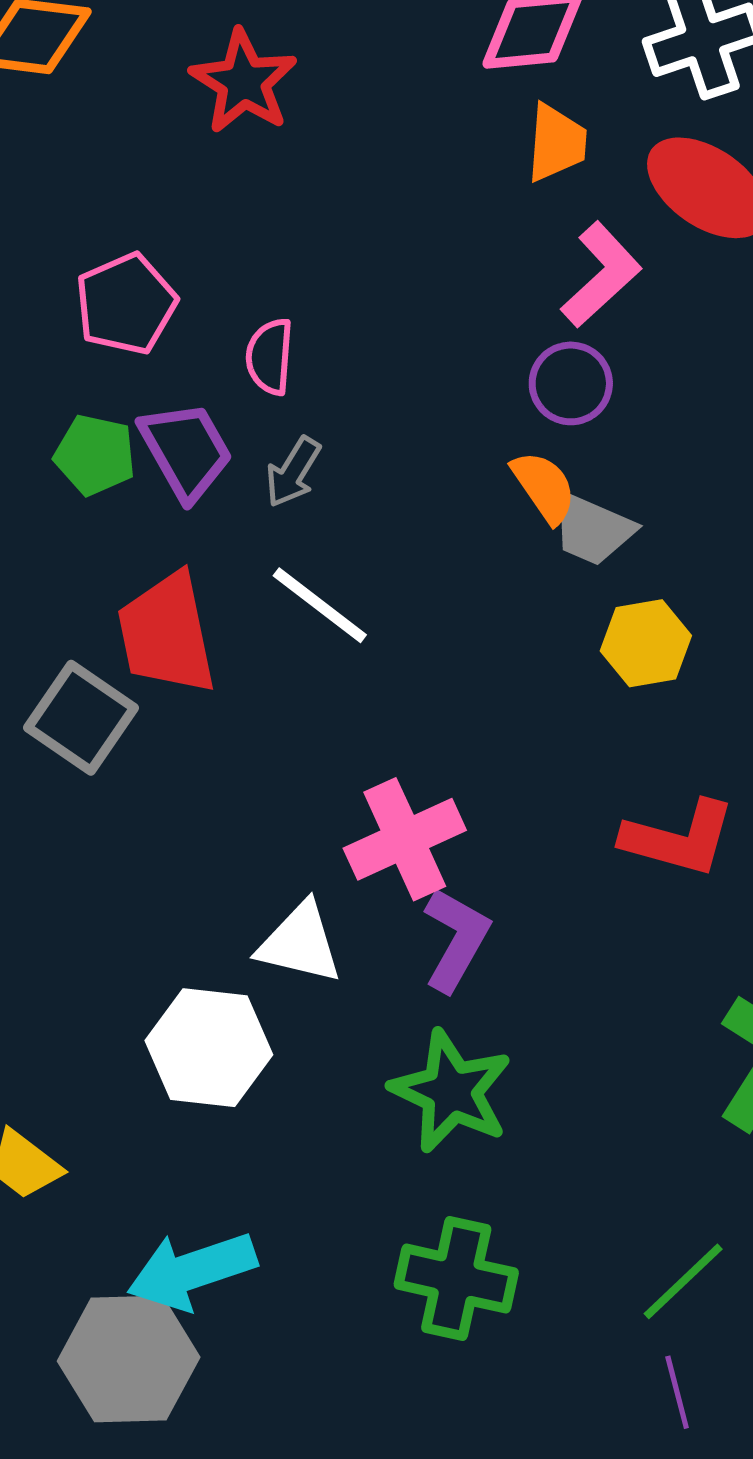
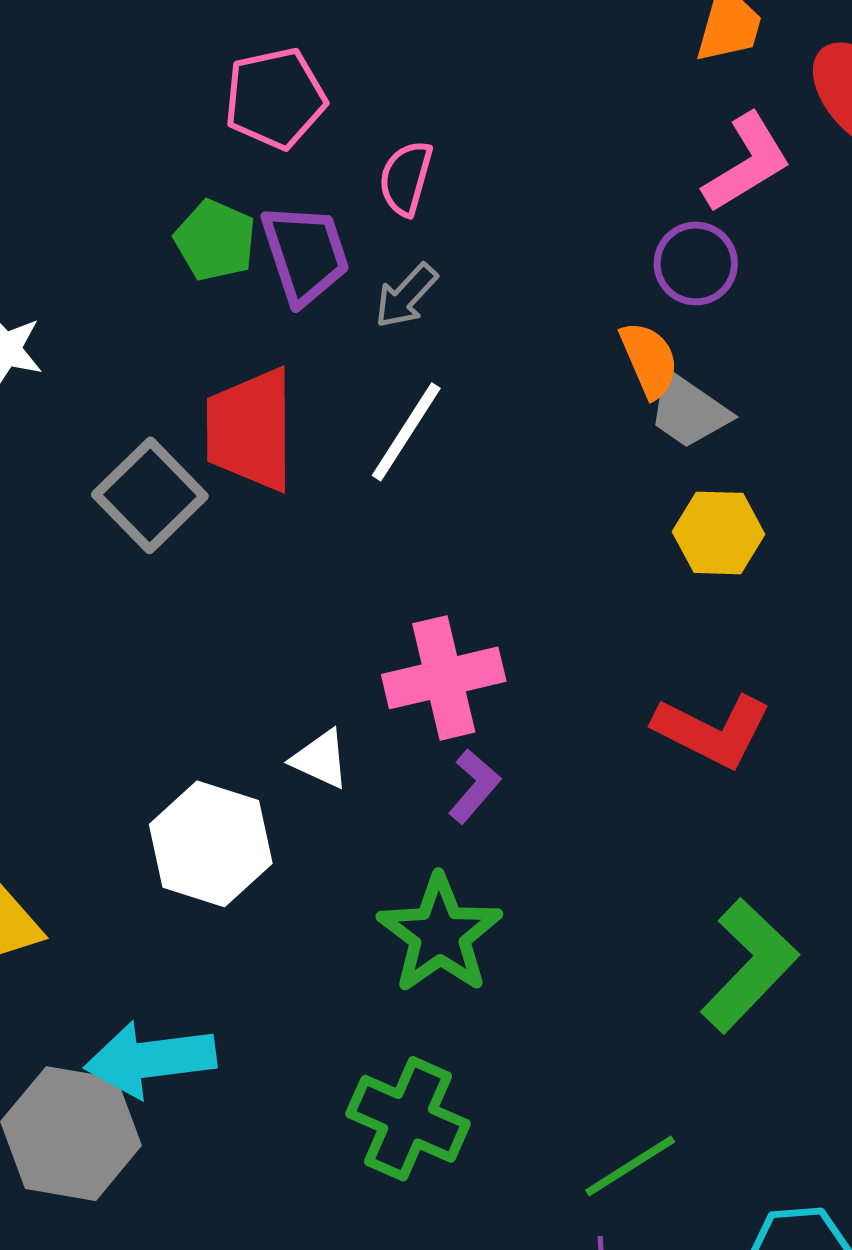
white line: (320, 605) -> (406, 432), turned 74
purple L-shape: (456, 939) -> (474, 786), size x0.7
white triangle: (300, 943) -> (320, 759), size x0.7

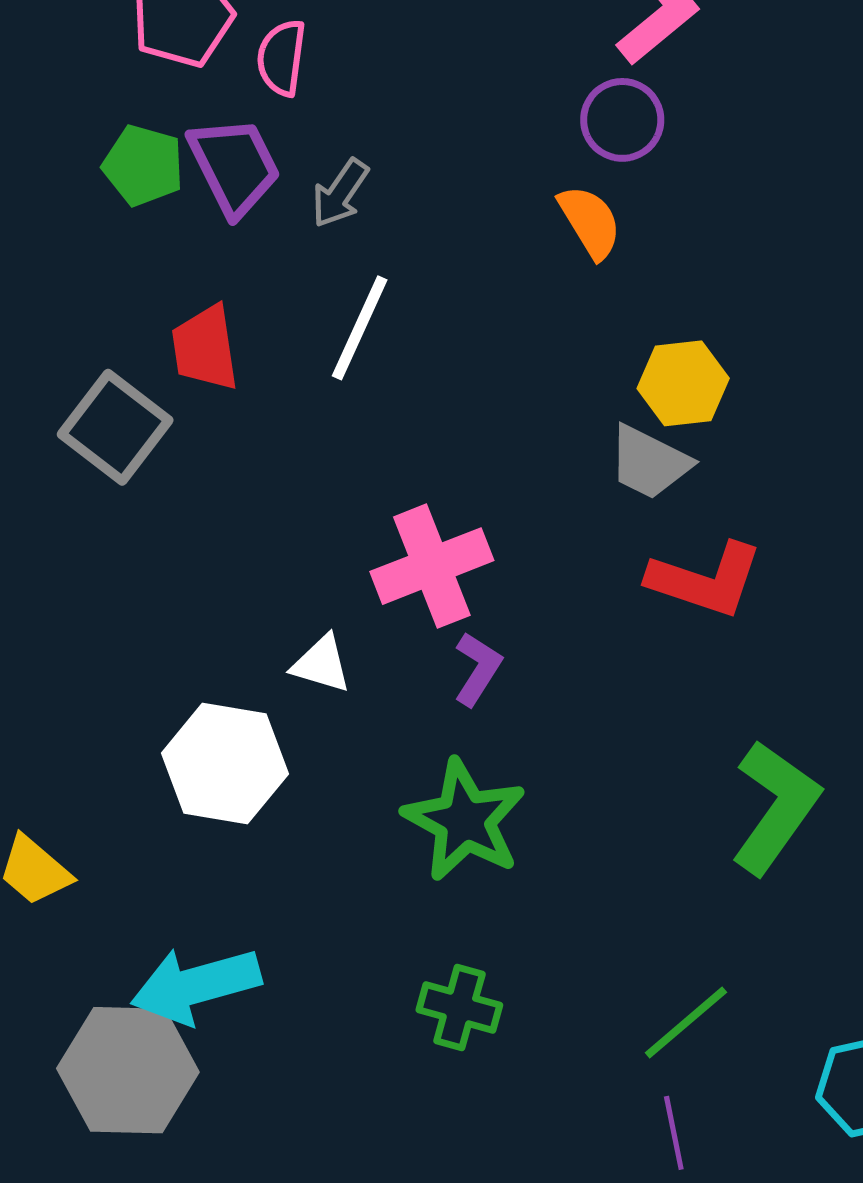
pink semicircle: (406, 178) -> (282, 58), moved
gray trapezoid: (689, 411) -> (649, 462), moved
red trapezoid: (250, 430) -> (205, 348), size x0.7
green cross: (408, 1119) -> (459, 1007), size x0.7

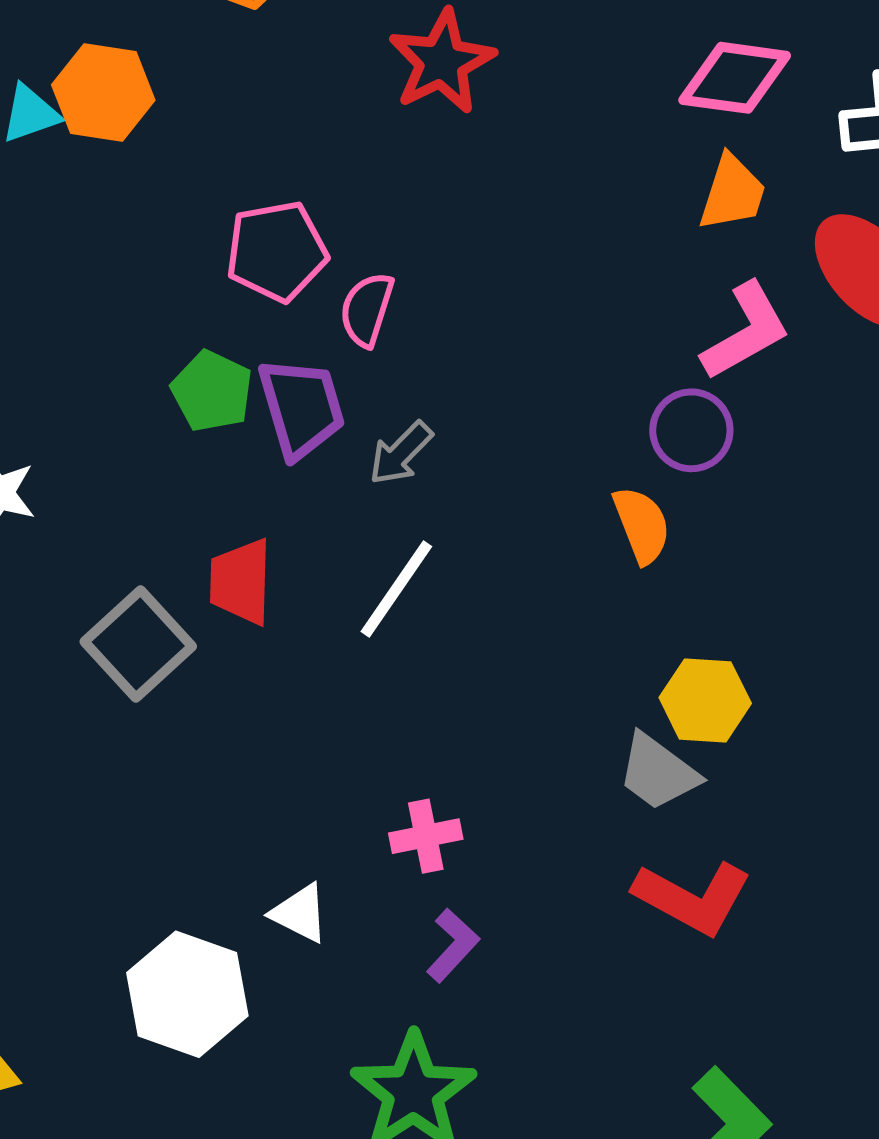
pink cross: (432, 566) -> (426, 836), size x0.6

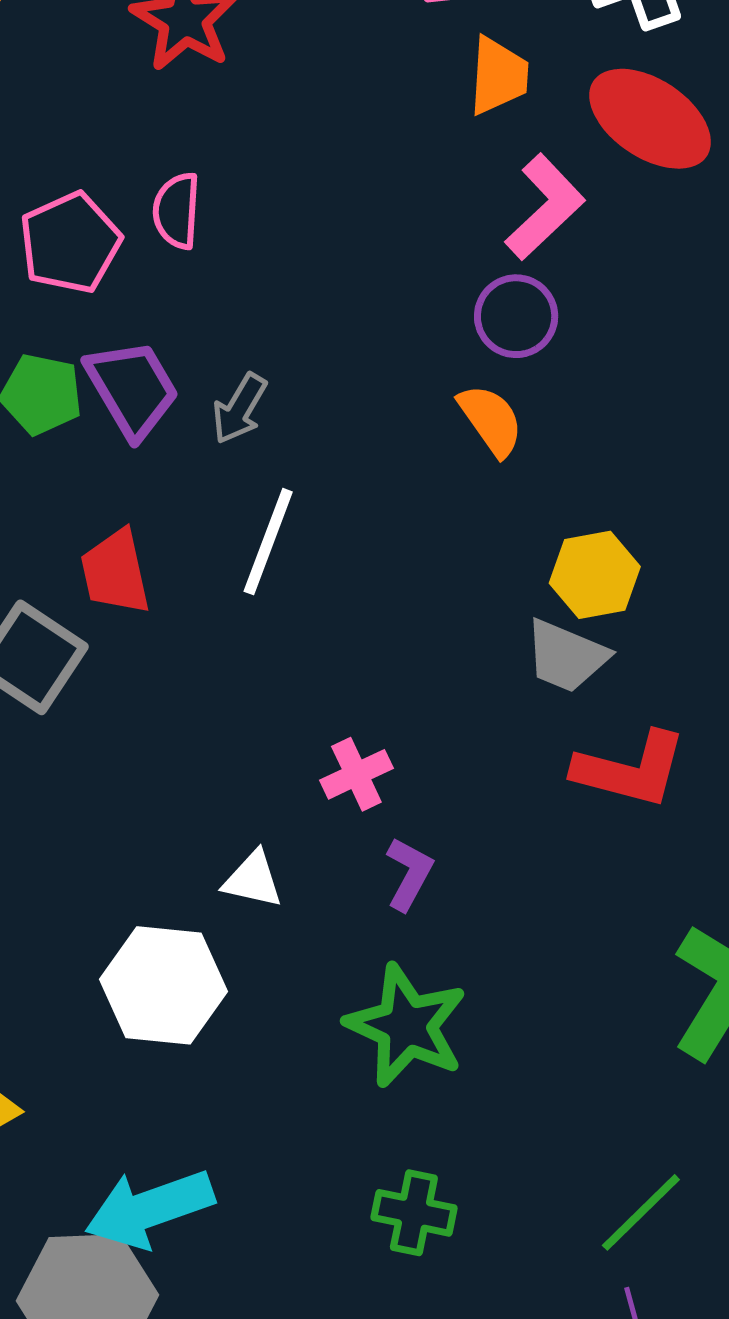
pink semicircle: (367, 309) -> (177, 211), moved

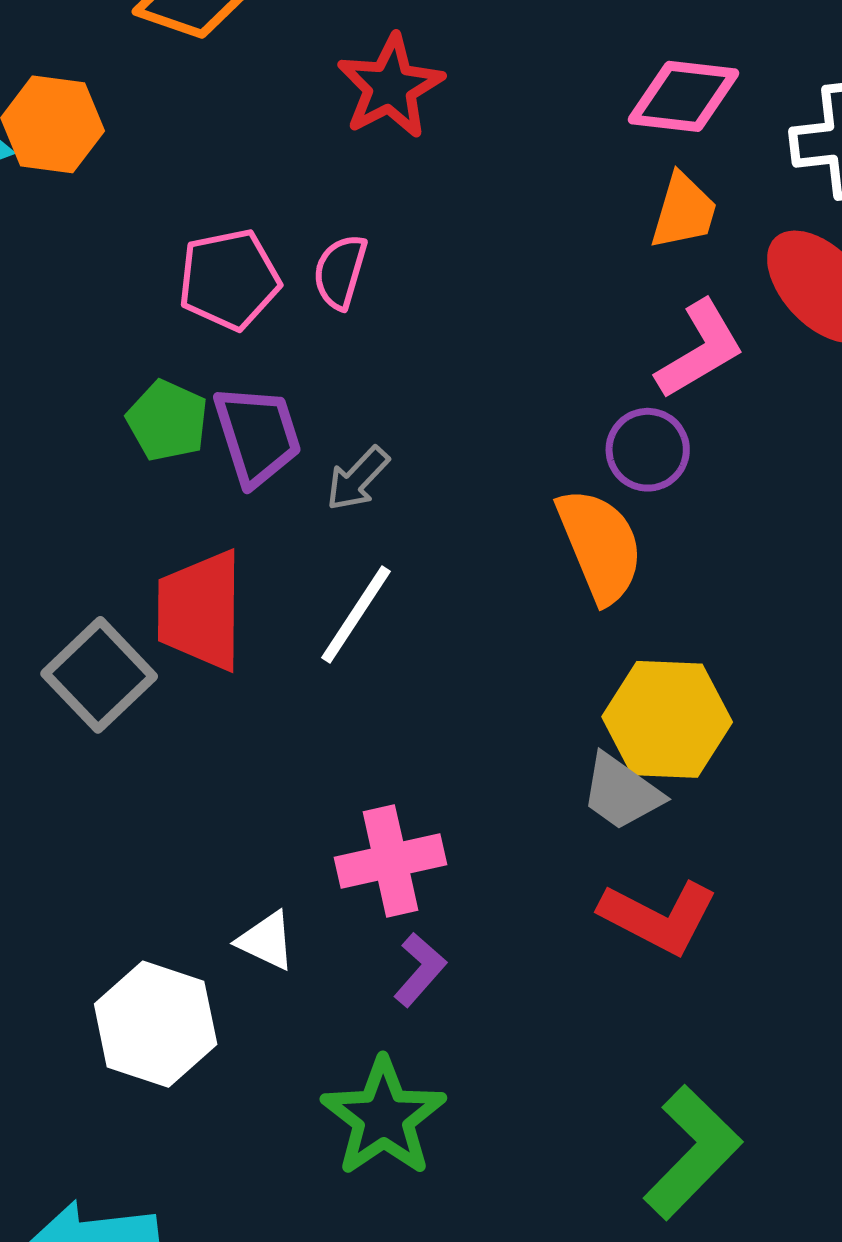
orange semicircle: (491, 420) -> (600, 545), size x1.5
red trapezoid: (115, 572) -> (200, 610), size x1.4
yellow hexagon: (595, 575) -> (667, 719), size x1.4
pink cross: (356, 774) -> (391, 861), size x1.5

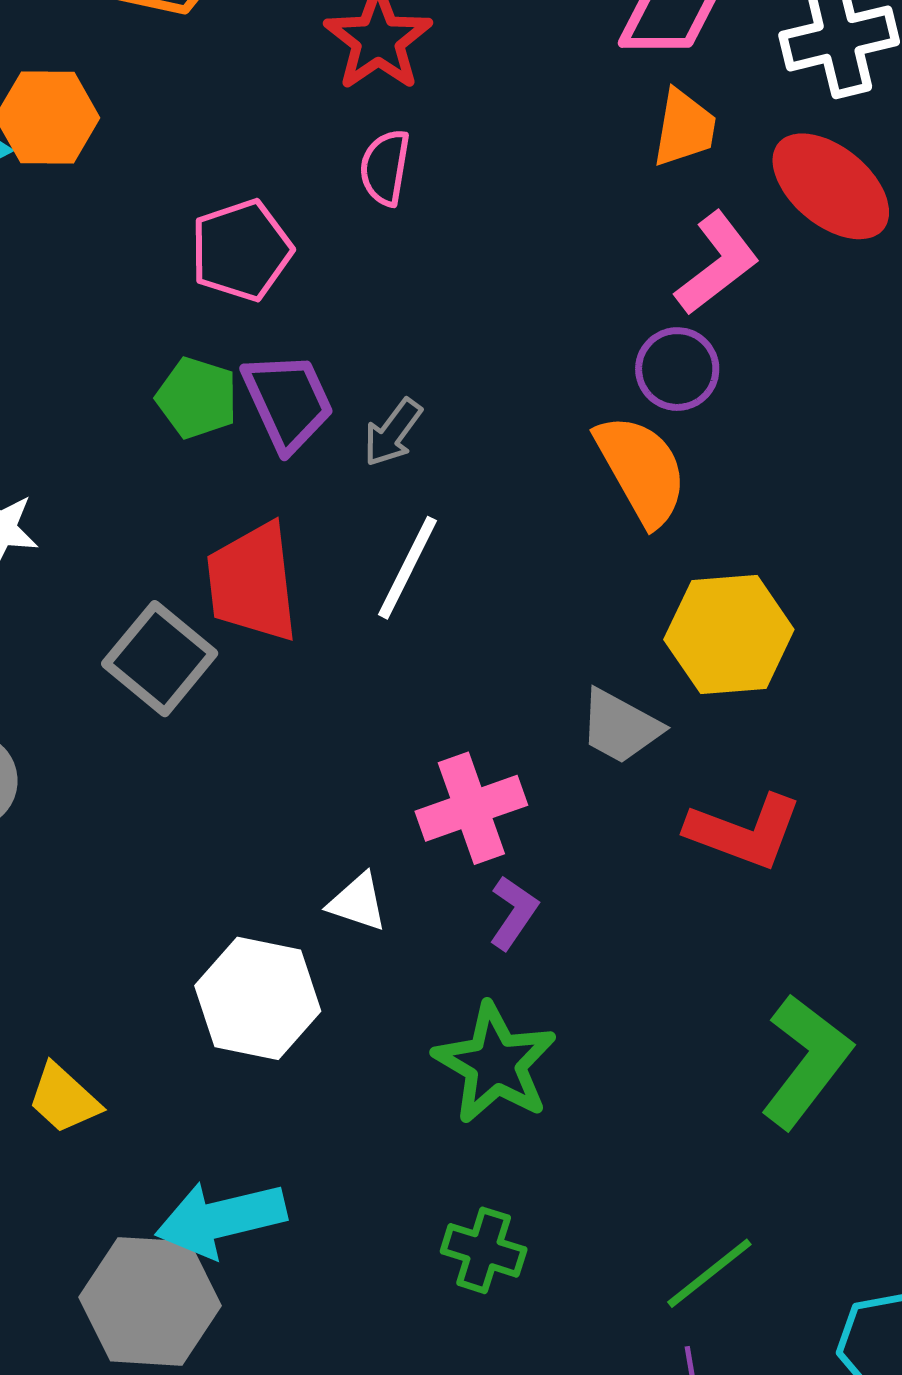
pink semicircle: (340, 272) -> (385, 167), moved
gray trapezoid: (621, 792) -> (620, 727), moved

